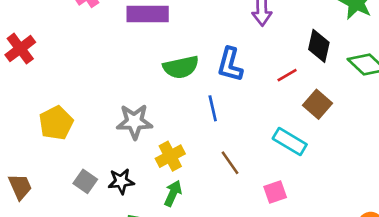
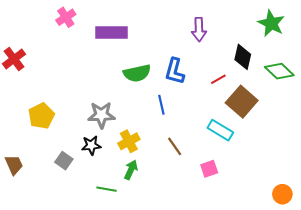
brown square: (318, 104) -> (242, 102), size x1.4
black star: (121, 181) -> (91, 145), moved

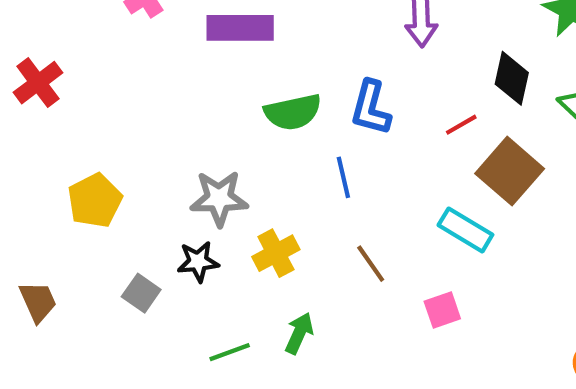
green arrow: (131, 170) -> (299, 333), moved
green line: (106, 189) -> (230, 352), turned -30

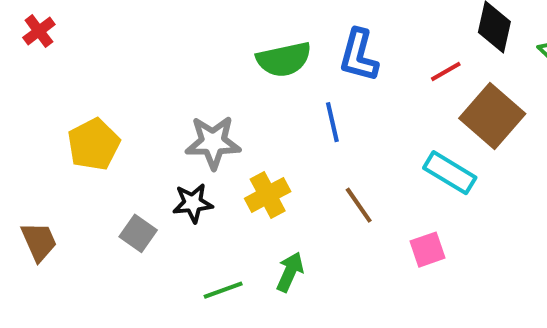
red cross: (38, 83) -> (39, 31), size x0.7

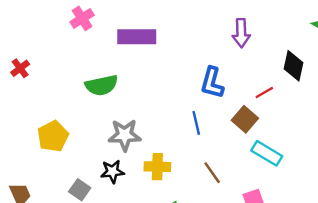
green semicircle: (284, 59) -> (102, 85), moved
brown square: (492, 116) -> (245, 119), moved, size x0.7
yellow cross: (268, 195) -> (157, 167), turned 30

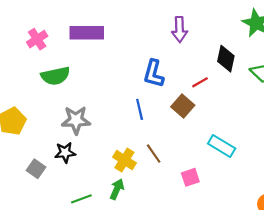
pink cross: (82, 18) -> (37, 39), moved
cyan rectangle: (267, 153) -> (222, 146), moved
yellow cross: (157, 167) -> (124, 160), moved, turned 30

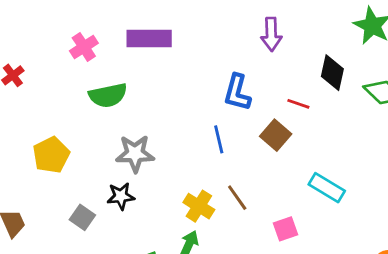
red line: (200, 82) -> (298, 104), turned 49

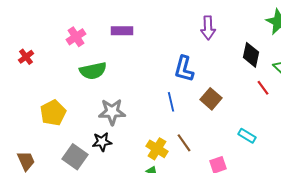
purple rectangle: (149, 38) -> (122, 31), size x0.7
red line: (298, 104) -> (263, 88), moved, turned 35
cyan rectangle: (327, 188) -> (247, 136), size x0.7
gray square: (82, 217) -> (75, 157), size x1.4

